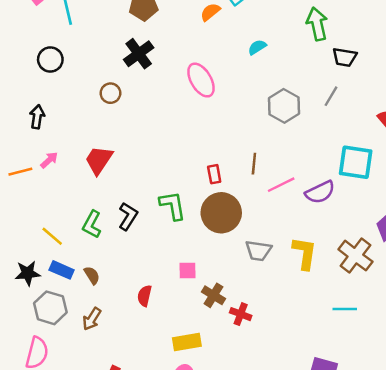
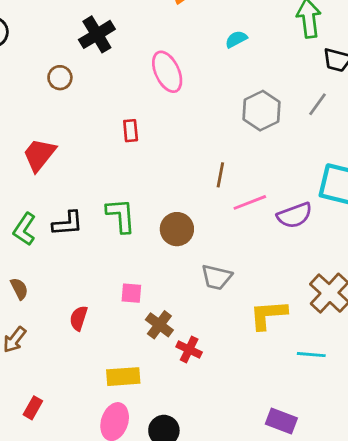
red rectangle: (214, 174) -> (131, 131), moved
brown circle: (221, 213) -> (177, 229), size x0.7
black L-shape: (128, 216) -> (68, 223), turned 48
yellow L-shape: (305, 253) -> (268, 315), moved, turned -108

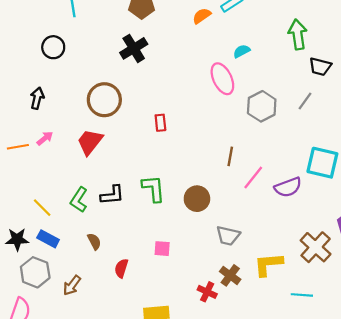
pink ellipse: (167, 72) -> (222, 79), moved
brown circle: (60, 78) -> (104, 100), moved, size x1.8
pink line: (250, 202) -> (253, 178), turned -30
brown semicircle: (19, 289) -> (94, 241), moved
brown cross: (159, 325) -> (230, 275), moved

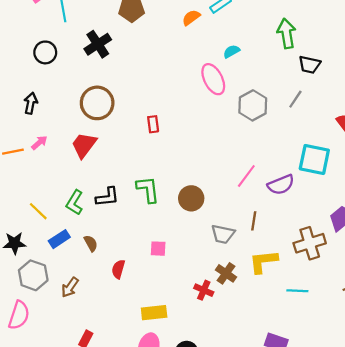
black cross: (134, 48) -> (98, 44), moved
brown line: (230, 156) -> (254, 221), moved
blue rectangle: (48, 239) -> (59, 239), moved, turned -60
brown cross: (316, 247) -> (310, 243), turned 32

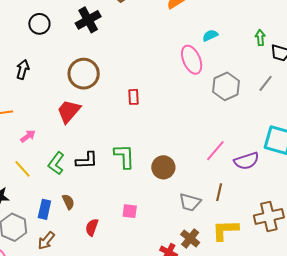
green arrow: (286, 33) -> (260, 38), moved, size x0.6
pink arrow: (39, 143) -> (28, 136), moved
blue rectangle: (59, 239) -> (44, 209), moved, turned -48

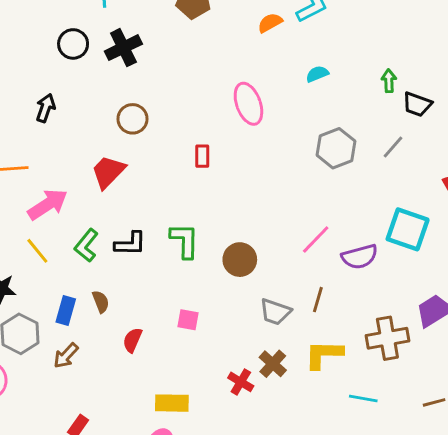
black cross: (88, 20) -> (123, 48), moved
pink ellipse: (192, 60) -> (248, 104), moved
brown circle: (84, 74) -> (133, 119), size x0.7
pink arrow: (28, 136) -> (48, 204), size x1.8

